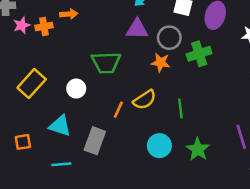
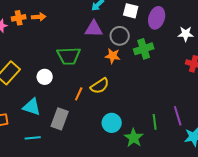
orange cross: (44, 26) -> (19, 18), moved
green line: (180, 108) -> (155, 122), moved
green star: (198, 149) -> (134, 138), moved

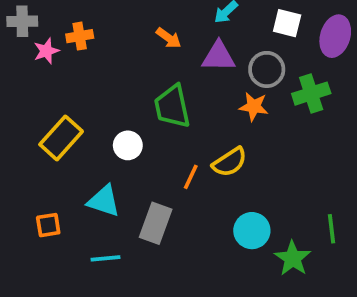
orange arrow: (39, 17) -> (169, 38), moved, turned 40
green trapezoid: (69, 56) -> (172, 106), turned 80

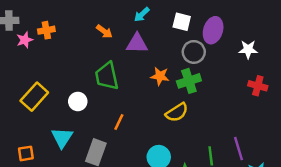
gray circle: (267, 69) -> (194, 52), moved
green cross: (311, 94) -> (189, 81), moved
yellow semicircle: (230, 162) -> (177, 112), moved
cyan triangle: (104, 201) -> (62, 138), turned 45

